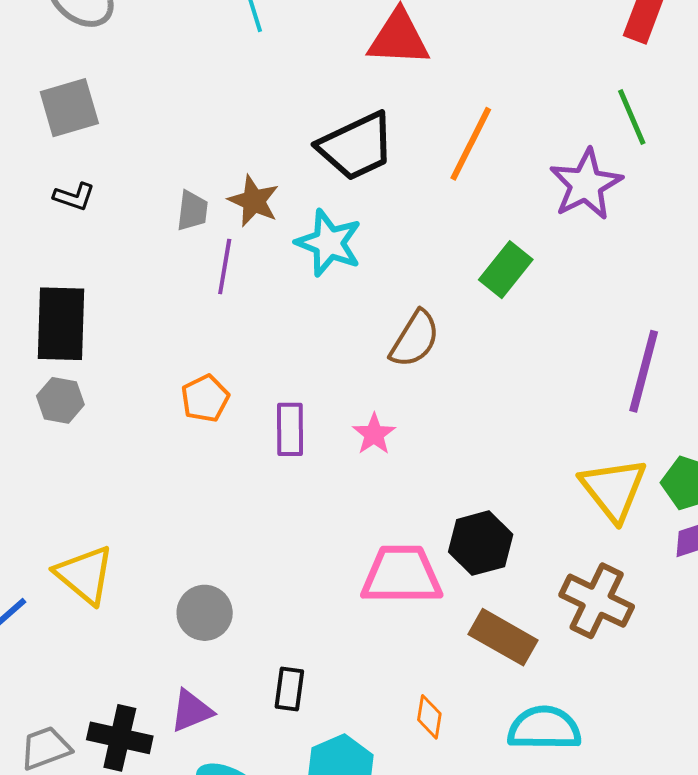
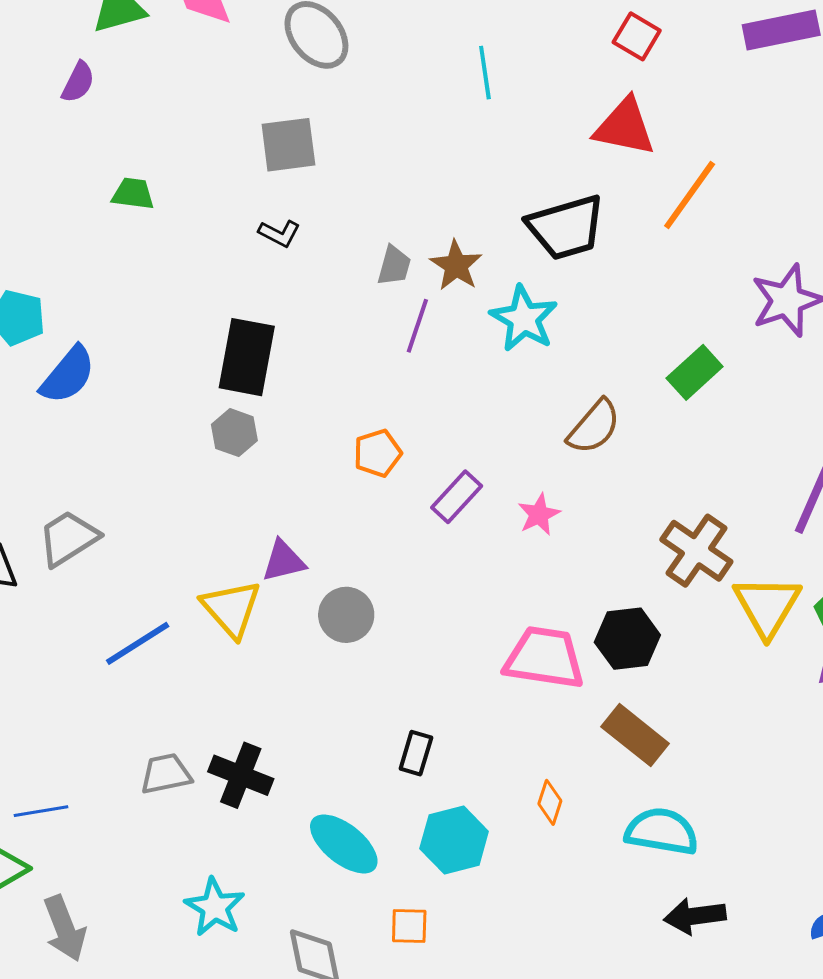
orange line: (471, 144) -> (690, 195), moved
purple rectangle: (290, 429) -> (457, 497), turned 34
brown cross: (597, 601) -> (696, 551), moved
gray circle: (205, 613) -> (346, 615), moved
purple triangle: (191, 711) -> (284, 561), moved

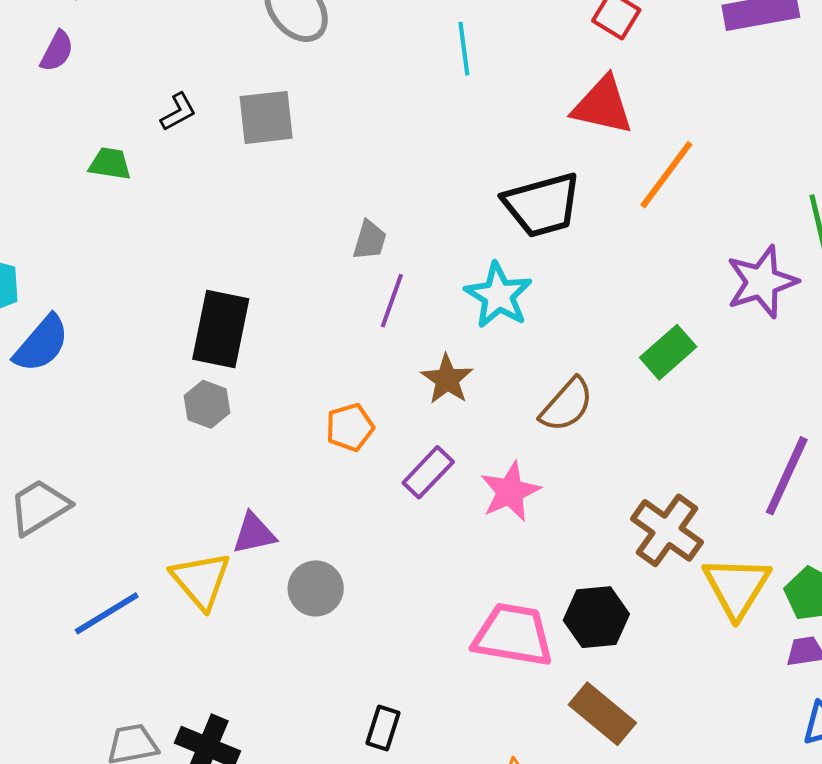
black L-shape: (279, 233) -> (178, 112), moved, turned -57
brown star: (456, 265) -> (447, 379), moved
pink star: (539, 514) -> (510, 491), size x1.4

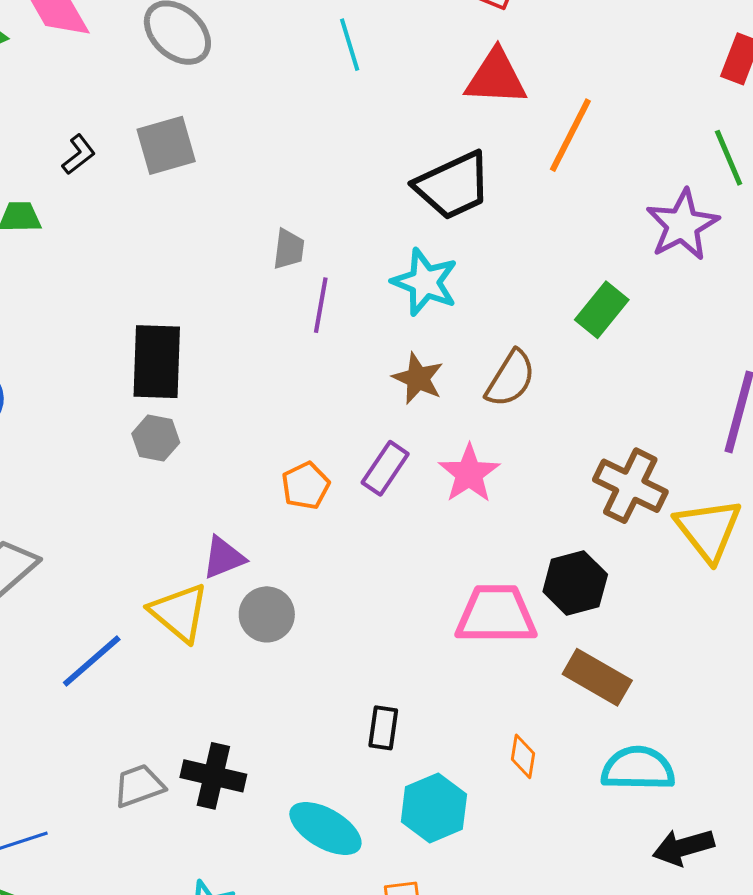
brown star: (447, 379) -> (418, 378), moved
orange pentagon: (350, 427) -> (306, 486), moved
gray circle: (316, 588) -> (267, 614), moved

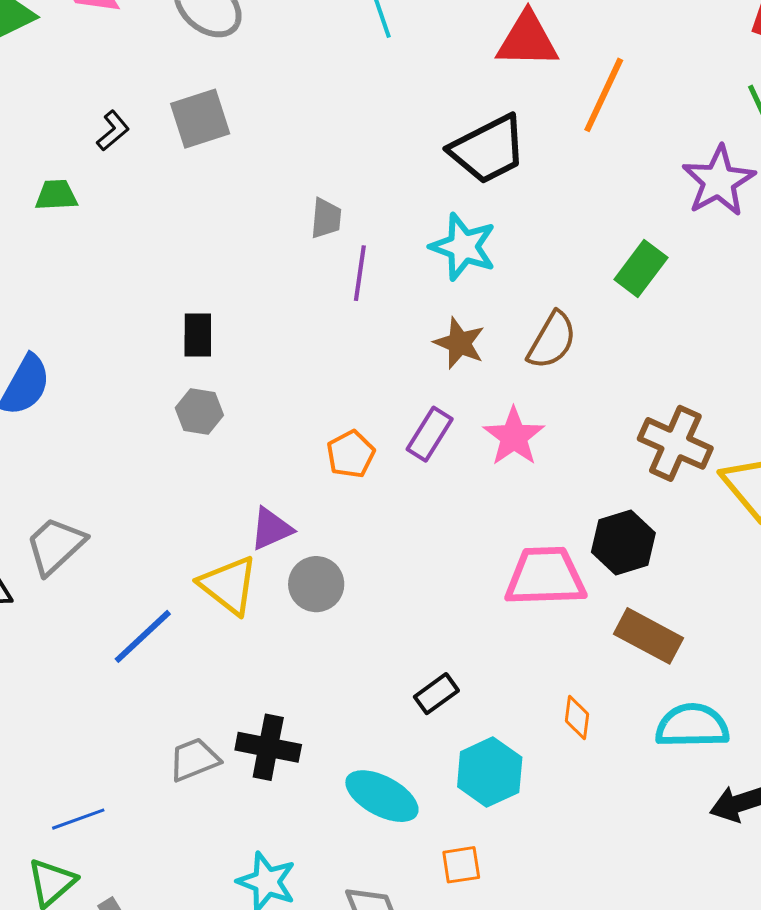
black rectangle: (157, 362) -> (198, 335), size x0.6
black rectangle: (383, 728) -> (436, 694), turned 48

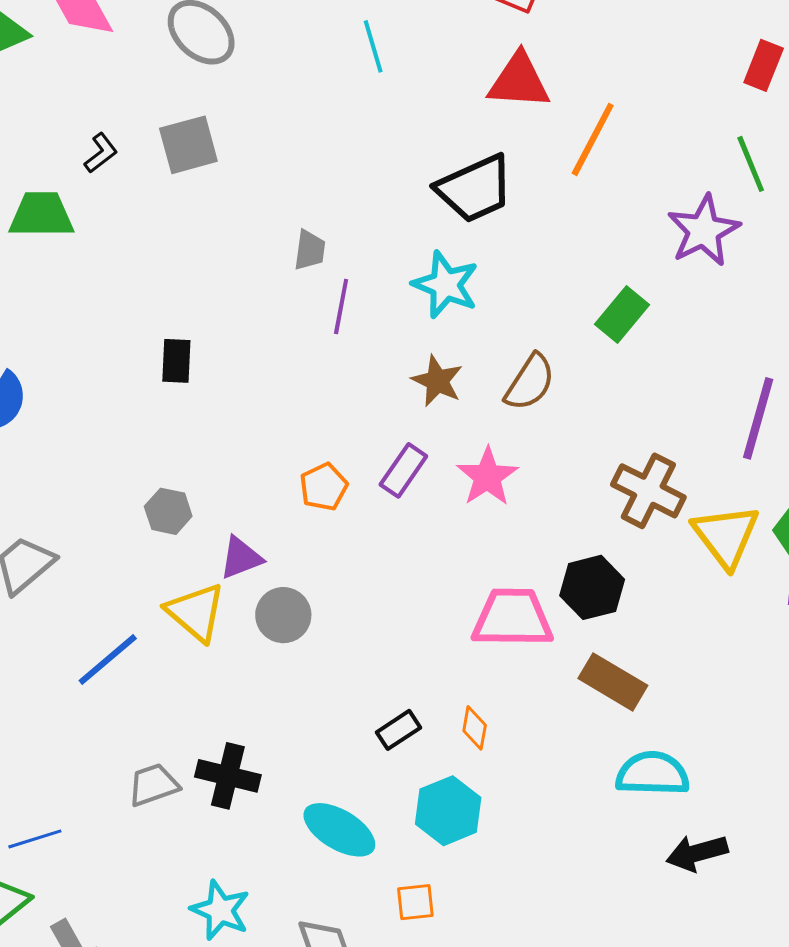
green trapezoid: (56, 195) -> (41, 215), size x1.5
gray hexagon: (199, 412) -> (168, 511), moved
orange diamond: (577, 718) -> (475, 728), moved

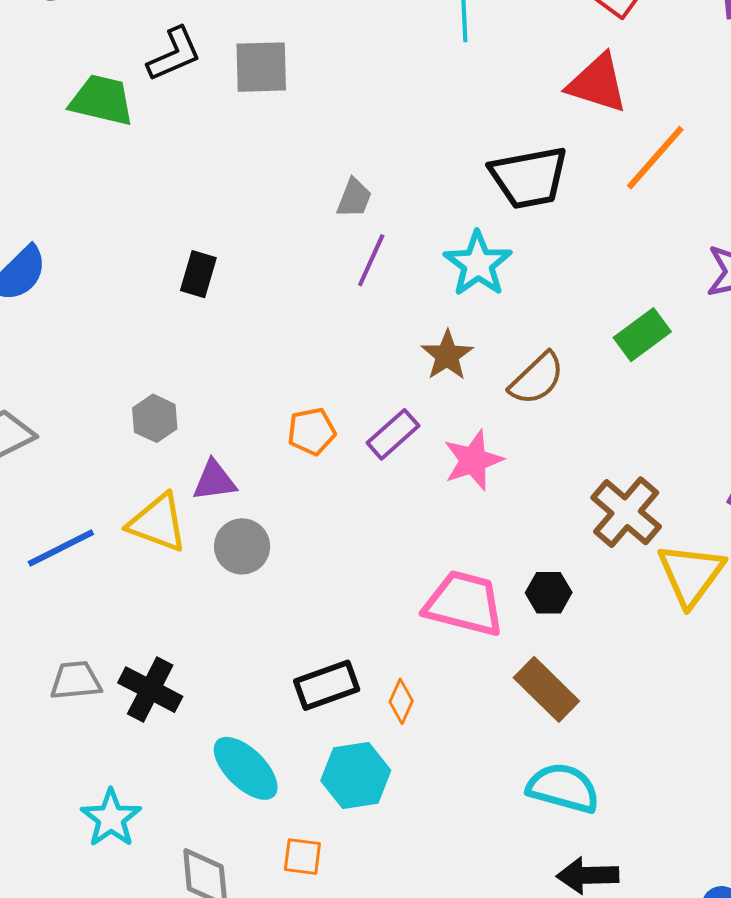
black L-shape: (101, 153) -> (174, 54), size x1.5
black hexagon: (592, 587) -> (549, 593), size x0.7
yellow triangle: (196, 612) -> (158, 523), turned -34
black rectangle: (398, 730) -> (327, 685), size x1.4

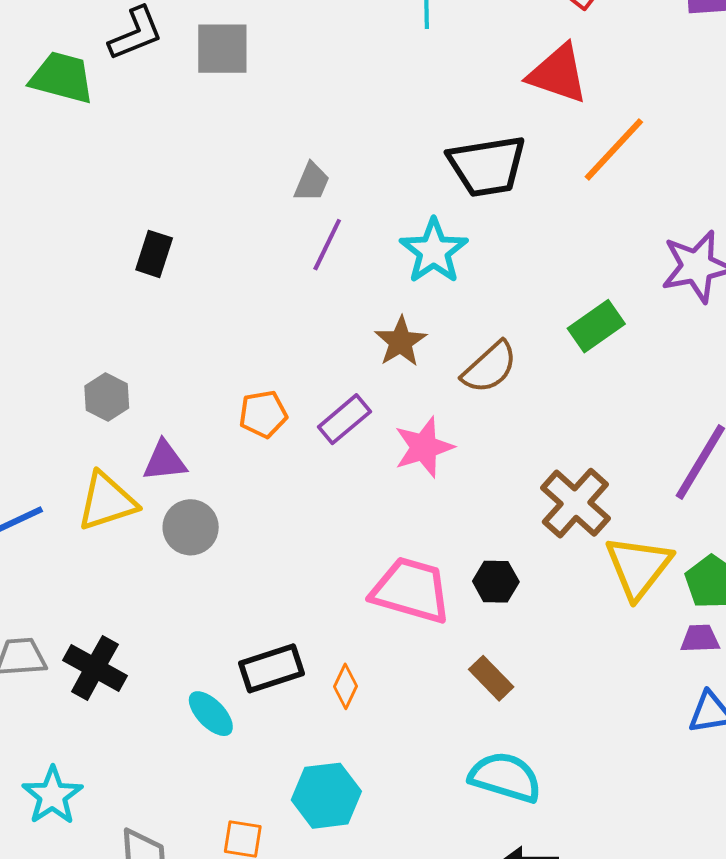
yellow triangle: (158, 523) -> (107, 502), turned -40
brown rectangle: (546, 689) -> (491, 678), size x0.7
cyan ellipse: (246, 768) -> (211, 714), moved, size x0.7
cyan hexagon: (356, 776) -> (326, 796), moved

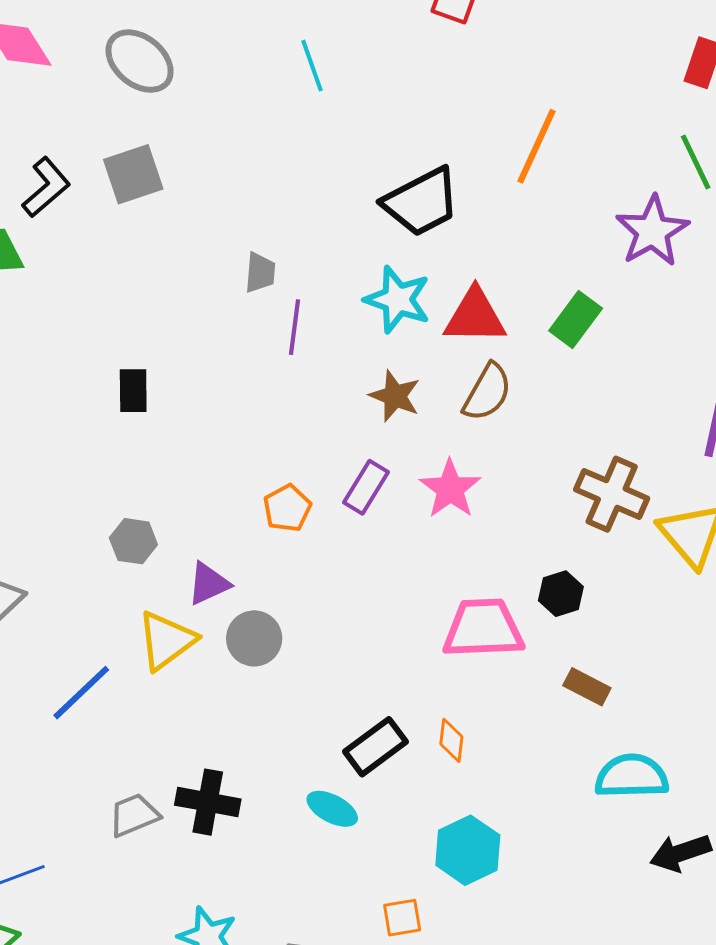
red triangle: (558, 74) -> (475, 316), moved

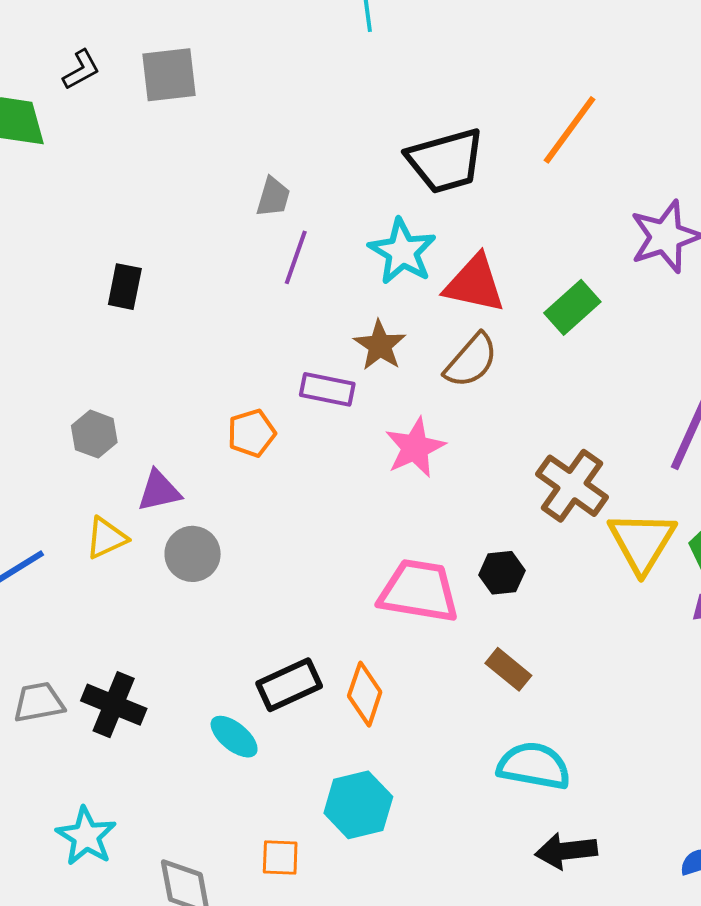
black L-shape: (46, 187) -> (81, 70), size x0.7
purple rectangle: (366, 487) -> (327, 389), moved, turned 58
yellow triangle: (166, 640) -> (106, 538), size x0.7
orange diamond: (451, 740) -> (365, 694), size x1.4

